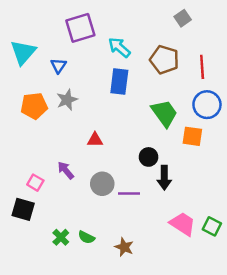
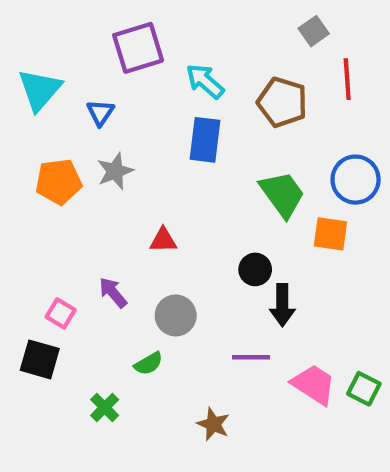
red line: (202, 67) -> (347, 79), moved
purple line: (129, 194) -> (251, 357), moved
green semicircle: (86, 237) -> (148, 364), moved, turned -56

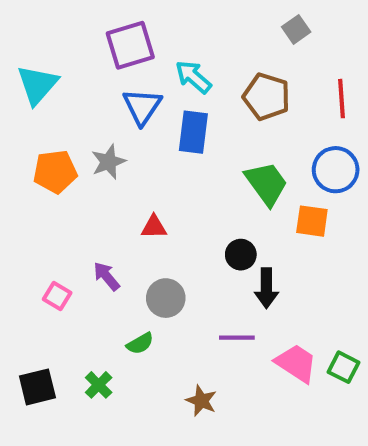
red line: (347, 79) -> (342, 99), moved
blue triangle: (100, 113) -> (142, 106), moved, size x1.5
black square: (40, 359) -> (37, 387), moved, turned -30

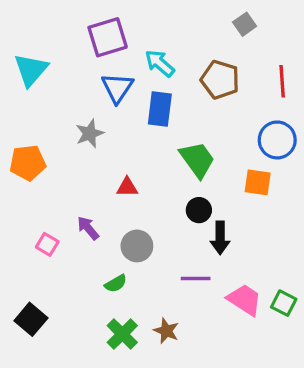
orange pentagon: (55, 172) -> (28, 163), moved
green trapezoid: (266, 184) -> (197, 160), moved
green cross: (99, 385) -> (122, 334), moved, size x1.4
black square: (37, 387) -> (31, 319), turned -36

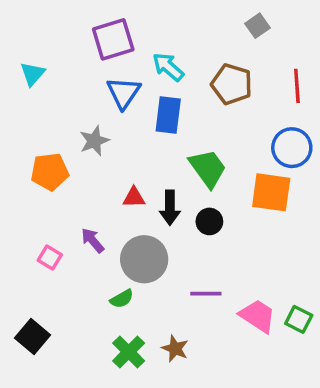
cyan triangle: (31, 70) -> (33, 74), size x0.7
orange pentagon: (28, 163) -> (50, 172), moved
orange square: (258, 182) -> (271, 192), size x1.4
black arrow: (220, 238) -> (170, 208), moved
gray circle: (137, 246) -> (144, 259), size x1.4

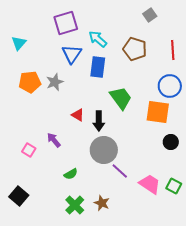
orange pentagon: (50, 172) -> (30, 82), moved
red triangle: (134, 197) -> (78, 115), turned 32
black circle: (209, 221) -> (171, 142), moved
gray circle: (144, 259) -> (104, 150), moved
purple line: (206, 294) -> (120, 171), turned 42

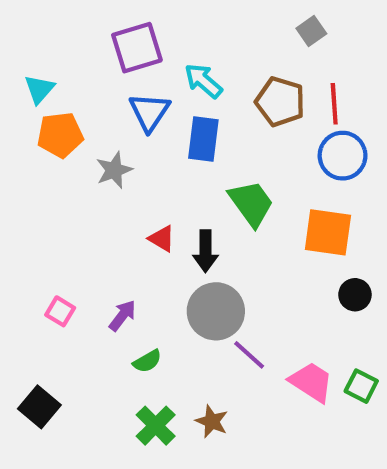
red line: (173, 50) -> (334, 104), moved
orange pentagon: (30, 82) -> (60, 135), moved
blue circle: (170, 86) -> (343, 156), moved
purple arrow: (54, 140) -> (122, 315), moved, turned 77

